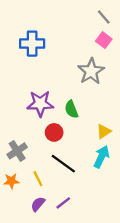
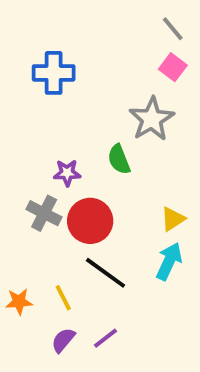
purple star: (40, 104) -> (67, 173), size x0.6
green semicircle: (71, 109) -> (119, 159), moved
red circle: (54, 132) -> (90, 221), size x1.5
gray cross: (17, 151) -> (44, 213), moved, turned -30

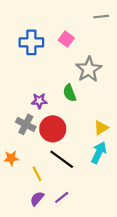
gray line: (173, 29) -> (101, 17), turned -56
pink square: (173, 67) -> (66, 39), moved
orange star: (19, 302) -> (11, 158), moved

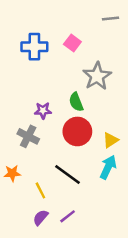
red circle: (53, 129) -> (77, 131), moved

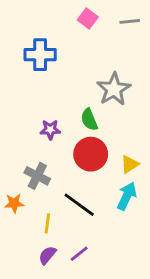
pink square: (72, 43) -> (88, 19), moved
gray cross: (28, 136) -> (37, 176), moved
yellow line: (40, 190) -> (47, 223), turned 35

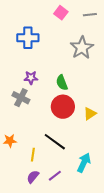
gray star: (114, 89) -> (82, 48), moved
purple star: (50, 130) -> (31, 78), moved
gray cross: (37, 176) -> (21, 98), moved
cyan arrow: (127, 196) -> (84, 163), moved

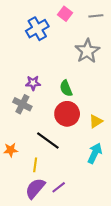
blue cross: (28, 38) -> (37, 29), moved, turned -30
black line: (55, 142) -> (48, 140), moved
cyan arrow: (84, 163) -> (95, 153), moved
purple semicircle: (33, 177) -> (35, 188), size x1.5

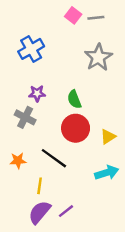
gray line: (96, 16) -> (96, 18), moved
blue cross: (37, 29) -> (31, 49), moved
orange star: (11, 150) -> (18, 161), moved
cyan arrow: (95, 153) -> (107, 173), turned 48

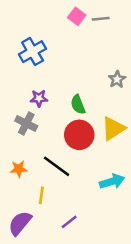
gray star: (98, 57) -> (117, 79), moved, size x0.6
yellow triangle: (108, 137) -> (113, 129), moved, size x1.5
purple semicircle: (40, 212) -> (20, 223), moved

